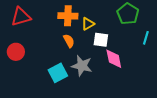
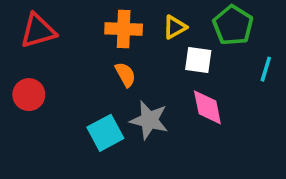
yellow triangle: (88, 24) -> (175, 27), moved
white square: (101, 40) -> (198, 60), moved

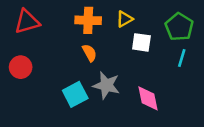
green pentagon: (233, 25) -> (179, 27), moved
cyan line: (266, 69) -> (182, 58), moved
pink diamond: (207, 107) -> (148, 98), moved

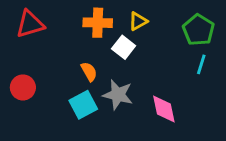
white square: (141, 42) -> (124, 47), moved, turned 30
orange semicircle: (89, 53) -> (89, 72), moved
red circle: (21, 67) -> (23, 87), moved

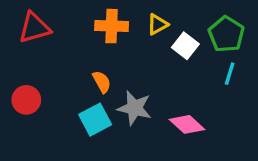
white square: (124, 47) -> (185, 46), moved
pink diamond: (164, 109) -> (187, 124), turned -36

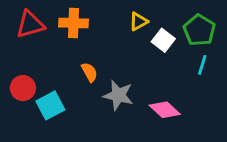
orange cross: (112, 26) -> (74, 23), moved
cyan square: (95, 120) -> (50, 105), moved

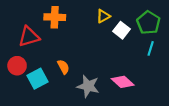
red triangle: (30, 24) -> (29, 37), moved
orange semicircle: (89, 72) -> (63, 67), moved
gray star: (118, 95) -> (88, 86), moved

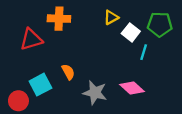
green pentagon: (148, 23) -> (160, 24), turned -30
cyan line: (151, 48) -> (144, 52), moved
red circle: (17, 66) -> (18, 101), moved

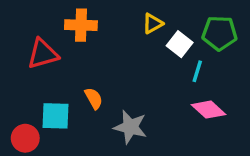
cyan square: (40, 85) -> (55, 116), turned 30
pink diamond: (132, 88) -> (208, 110), moved

